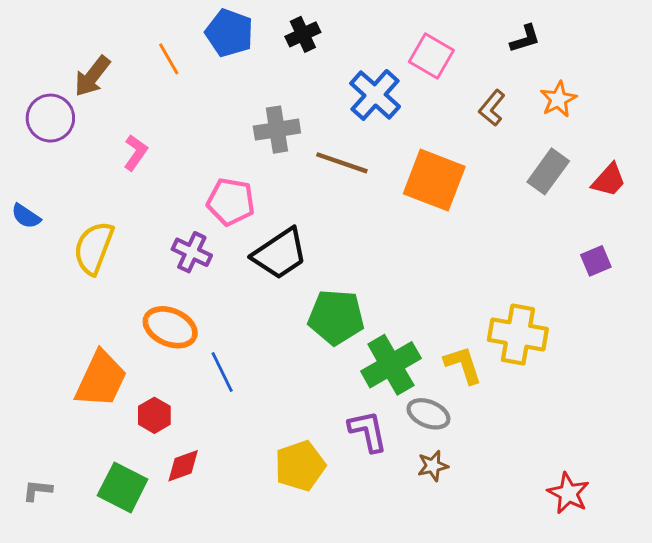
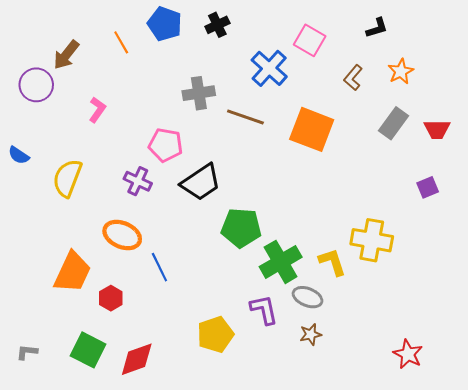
red trapezoid: (609, 180) -> (437, 129), turned 48
red diamond: (183, 466) -> (137, 359), moved, size x1.4

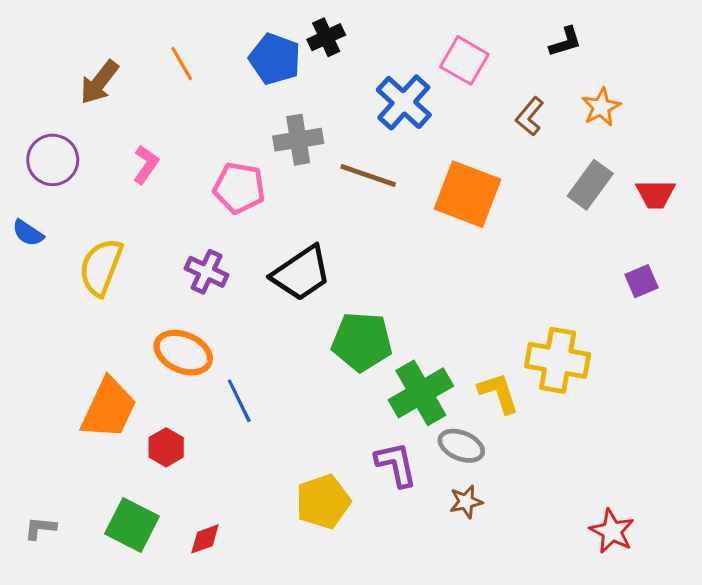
blue pentagon: (165, 24) -> (275, 59), moved
purple circle: (36, 85) -> (53, 160), moved
pink pentagon: (166, 145) -> (239, 188), moved
red diamond: (137, 359) -> (205, 539), size x0.6

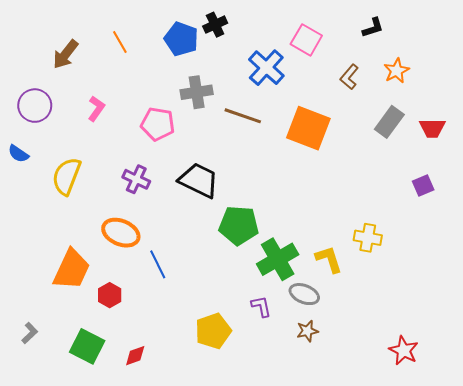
black trapezoid: (301, 273) -> (199, 180), turned -120
yellow cross: (558, 360) -> (368, 238), size x0.7
purple L-shape: (396, 464) -> (261, 306), size x0.7
gray L-shape: (40, 528) -> (30, 333), moved, turned 130

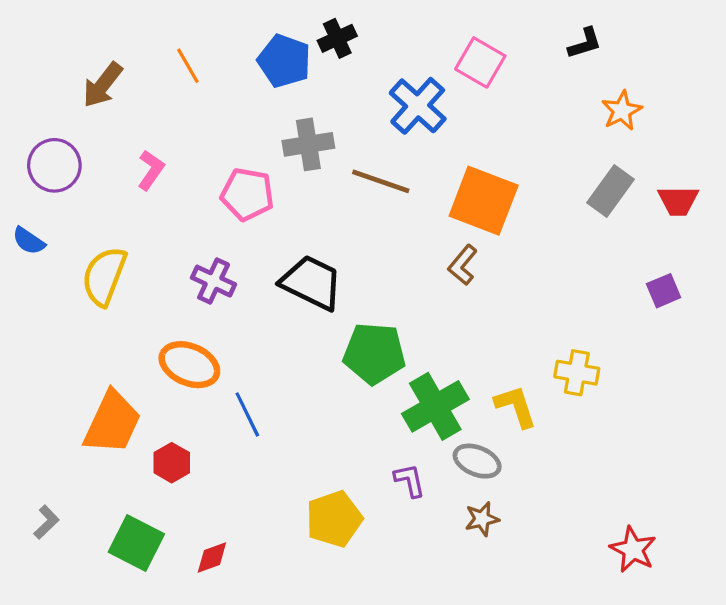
brown L-shape: (349, 77) -> (463, 265), moved

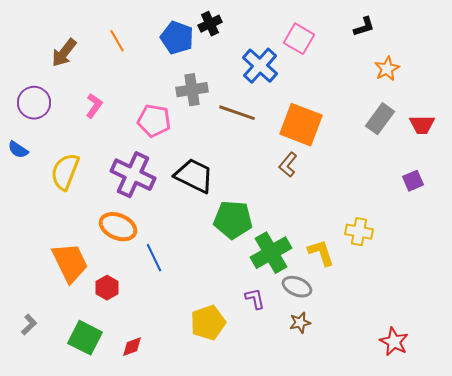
purple cross: (214, 281) -> (133, 175), size x1.6
orange trapezoid: (112, 422) -> (70, 263), turned -51

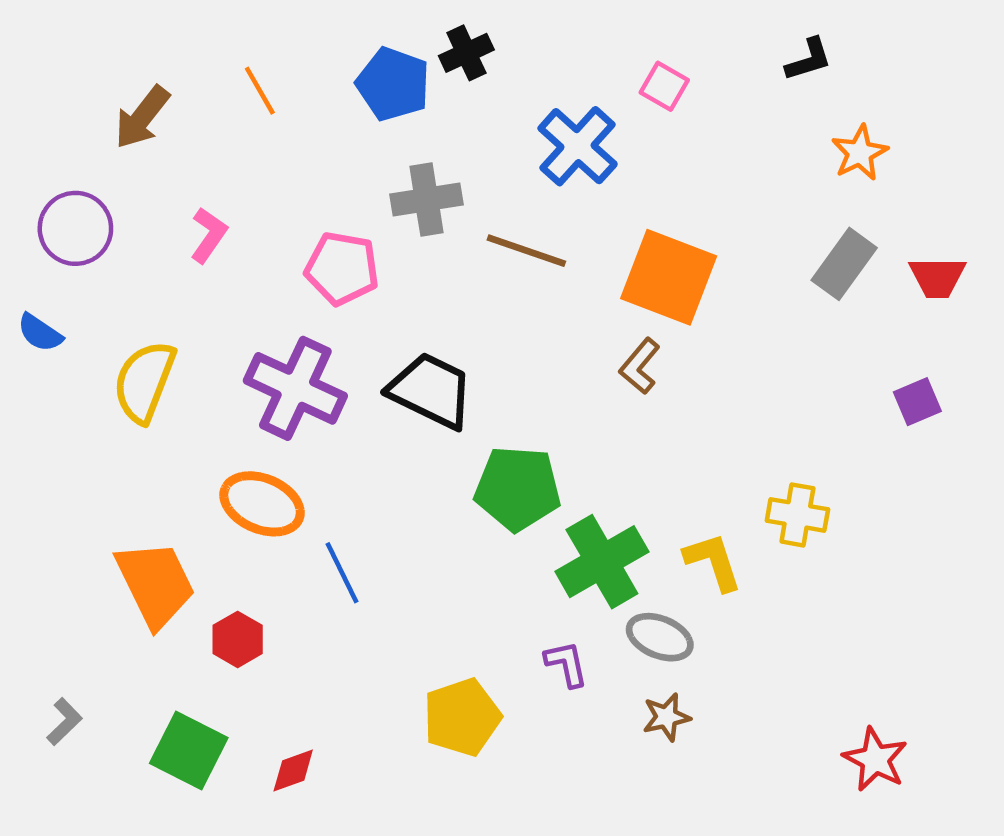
pink square: (299, 39) -> (664, 86), size x0.7

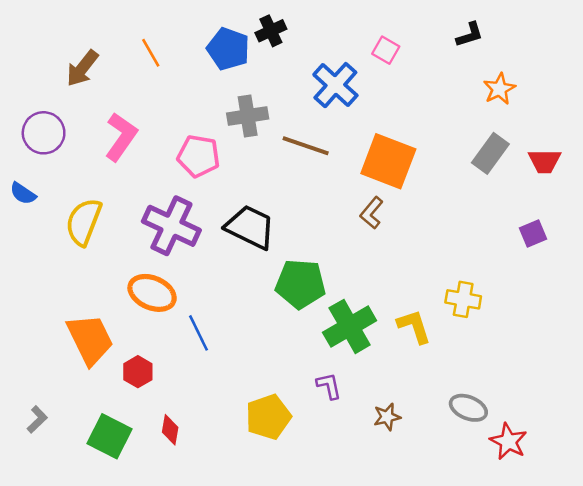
pink L-shape: (209, 235) -> (121, 137), size x1.5
gray ellipse: (660, 637) -> (468, 408), moved
red diamond: (293, 770) -> (170, 430), moved, turned -60

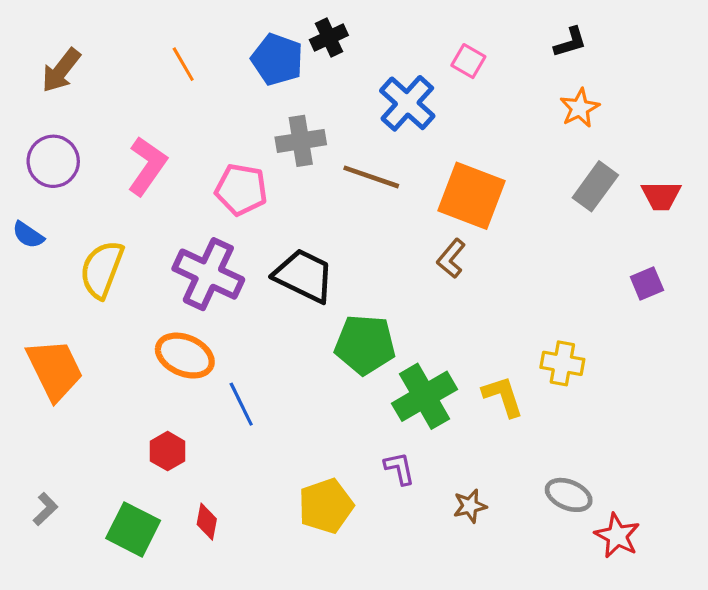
brown arrow: (82, 68) -> (61, 70), moved
orange star: (499, 89) -> (580, 108), moved
orange trapezoid: (90, 339) -> (55, 370), moved

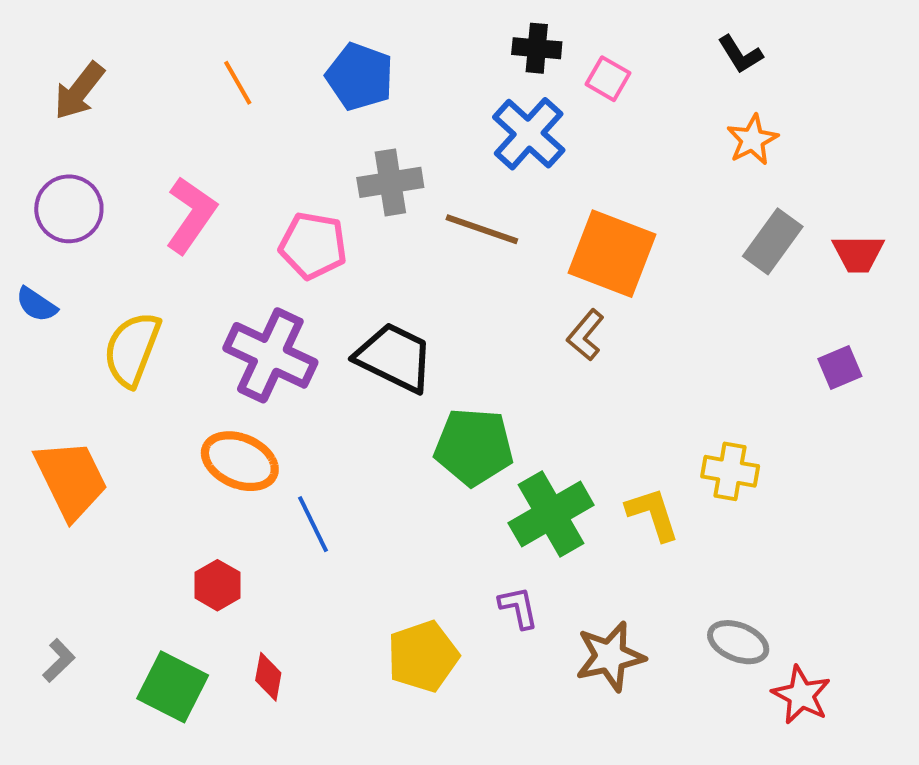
black cross: (329, 38) -> (537, 48), moved, turned 30
black L-shape: (570, 42) -> (740, 54), turned 75
brown star: (470, 506) -> (610, 656), size x1.6

